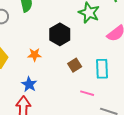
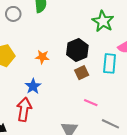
black hexagon: (60, 34) -> (77, 50), moved
cyan rectangle: (102, 69) -> (110, 63), moved

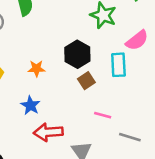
red arrow: (24, 109) -> (48, 132), moved, turned -95

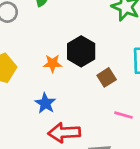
black hexagon: (77, 54) -> (81, 51), moved

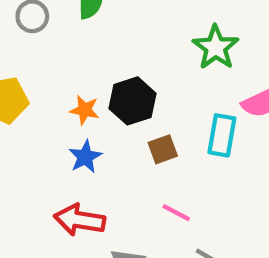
blue star: (45, 103) -> (85, 157), moved

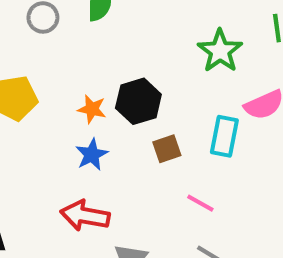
pink line: (176, 213) -> (200, 203), moved

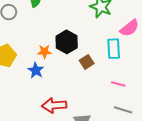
blue star: (92, 155) -> (36, 70), moved
pink line: (200, 203) -> (118, 84), moved

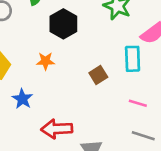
black hexagon: (67, 42) -> (63, 24), moved
blue star: (36, 70) -> (22, 99), moved

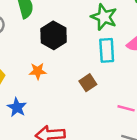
cyan rectangle: (133, 59) -> (107, 50), moved

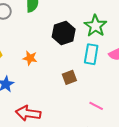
black hexagon: (54, 35) -> (64, 33), moved

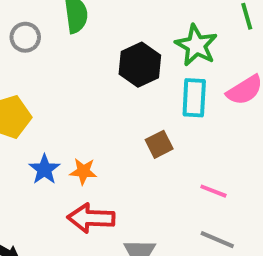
orange star: (30, 58) -> (83, 171), moved

